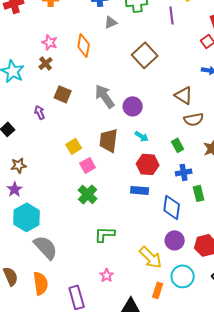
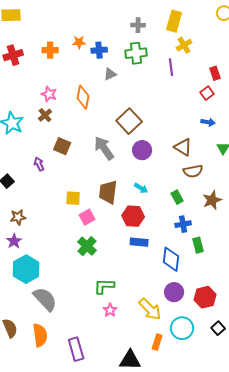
brown square: (145, 55) -> (129, 121), moved
purple circle: (133, 106) -> (142, 150), moved
yellow square: (74, 146) -> (73, 198), turned 35
red hexagon: (148, 164) -> (133, 216), moved
pink star: (107, 275) -> (110, 310), moved

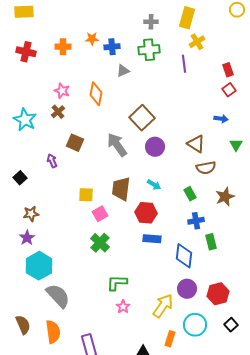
red cross: (13, 55) -> (26, 52), turned 30
red square: (207, 93) -> (229, 90), moved
yellow arrow: (150, 309) -> (163, 306), turned -100

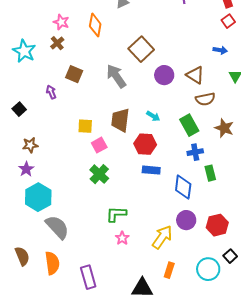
purple circle: (155, 147) -> (164, 75), moved
green rectangle: (190, 194) -> (189, 125), size x1.5
brown star: (225, 197) -> (224, 128), turned -30
cyan circle: (195, 325) -> (208, 269), moved

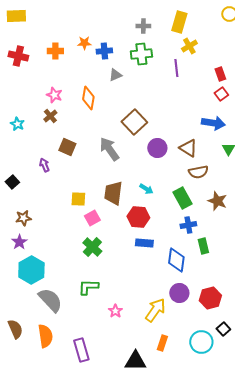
blue arrow: (220, 50) -> (213, 123), size x1.6
cyan star: (24, 51) -> (17, 124), size x0.6
green L-shape: (116, 214) -> (88, 287), moved

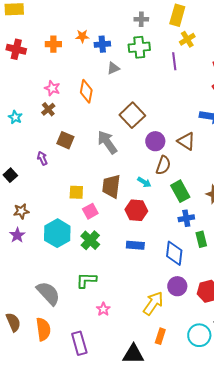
brown semicircle: (198, 172) -> (163, 165), moved, turned -60
blue rectangle: (144, 243) -> (135, 245), moved
cyan hexagon: (31, 270) -> (57, 233), moved
pink star: (115, 311) -> (103, 309), moved

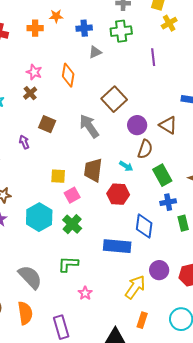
orange star: (82, 36) -> (56, 16), moved
purple line: (174, 61) -> (153, 57), moved
blue rectangle: (135, 245) -> (117, 246), moved, size x1.5
blue diamond: (174, 253) -> (144, 226), moved

